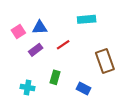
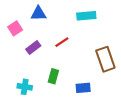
blue triangle: (40, 27) -> (39, 14), moved
blue rectangle: (83, 89) -> (83, 88), turned -32

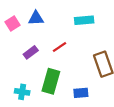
pink square: (15, 28) -> (12, 24), moved
green rectangle: (53, 76) -> (51, 81), size x1.6

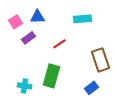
purple rectangle: (31, 52) -> (28, 38), moved
blue rectangle: (81, 93) -> (91, 88), moved, turned -32

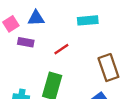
purple rectangle: (28, 38) -> (26, 42), turned 48

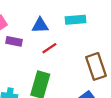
blue triangle: (36, 18) -> (40, 25), moved

